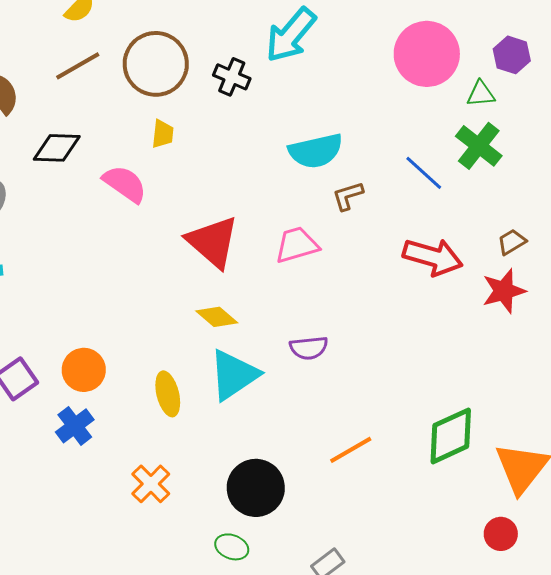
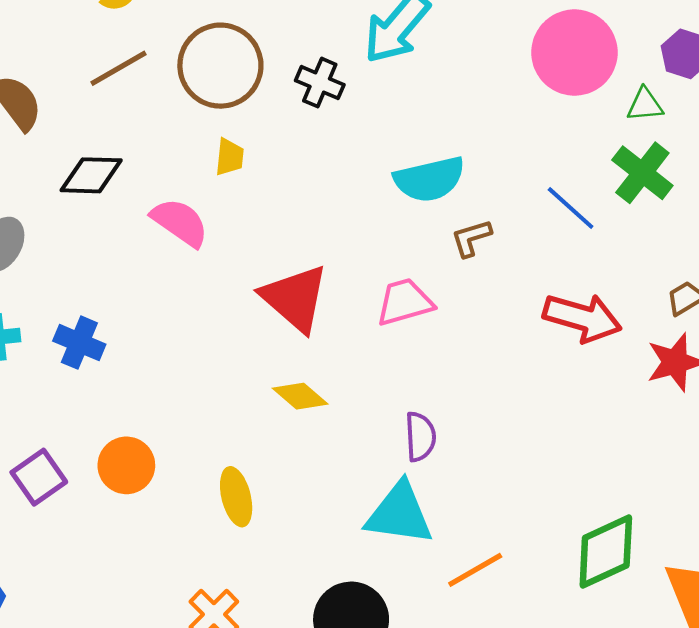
purple semicircle: (309, 348) -> (420, 437), turned -87
cyan triangle: (234, 375) -> (399, 514), moved, turned 42
blue cross: (75, 426) -> (79, 343), moved, turned -30

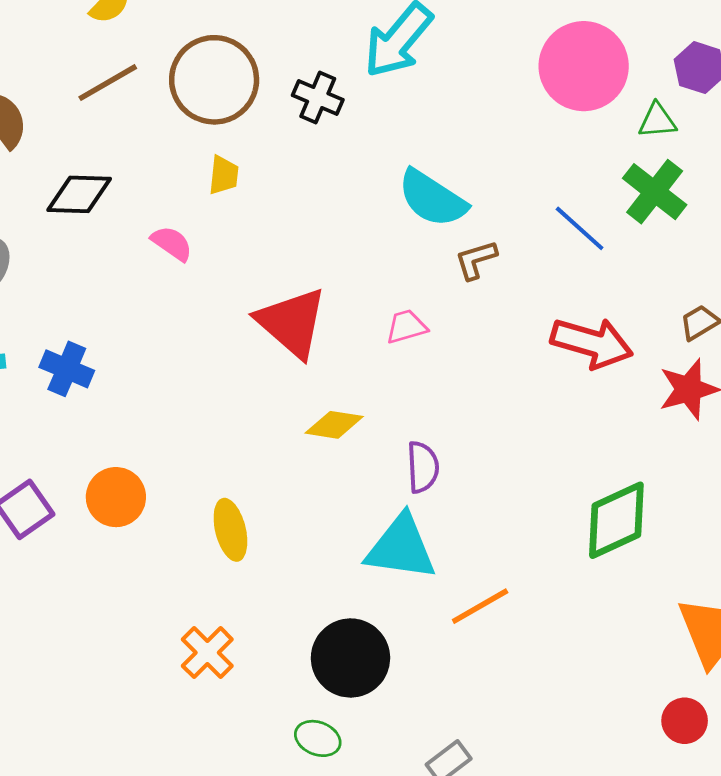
cyan semicircle: (429, 179) -> (432, 198), turned 46
pink semicircle: (180, 222) -> (172, 243), size x0.7
pink trapezoid: (405, 302) -> (406, 327), size x0.7
yellow diamond: (300, 396) -> (334, 425), moved, turned -32
green diamond: (606, 552) -> (616, 520), moved

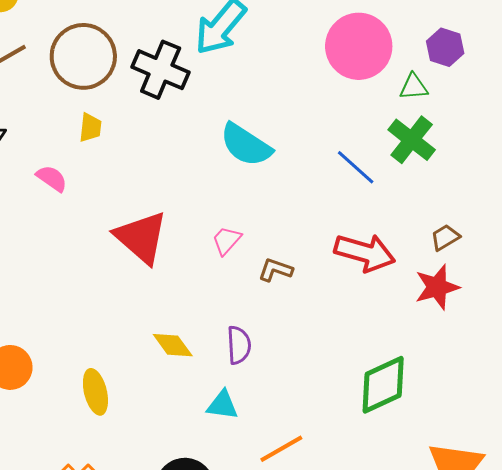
black cross: (318, 98) -> (161, 70), size x1.5
brown L-shape: (476, 260) -> (275, 270), moved, turned 36
pink trapezoid: (406, 327) -> (227, 240), turned -32
yellow diamond: (334, 425) -> (173, 345), moved, turned 45
cyan triangle: (401, 548) -> (223, 405), size x0.6

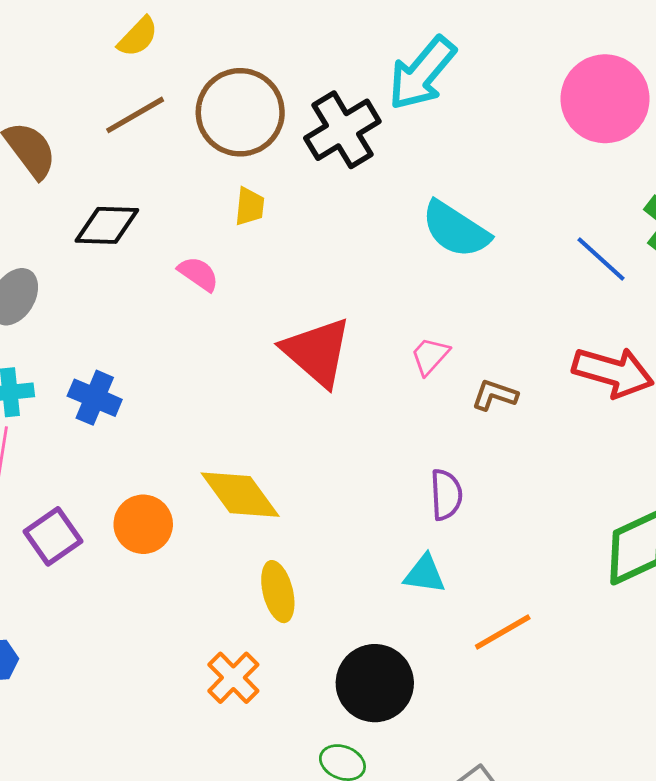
black cross: (161, 70) -> (342, 130), turned 36
yellow diamond: (173, 345) -> (240, 495), moved, size x1.5
yellow ellipse: (95, 392) -> (278, 592), moved

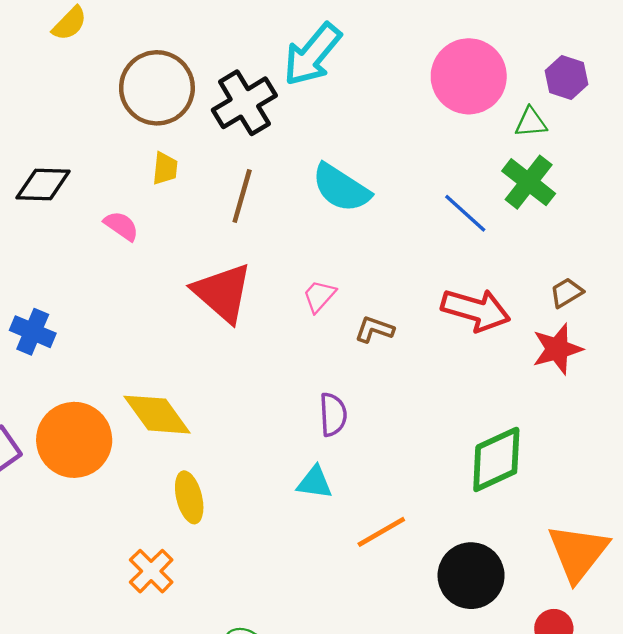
brown line: (135, 115) -> (242, 196), moved, turned -44
orange circle: (143, 524) -> (74, 440), size x1.5
black circle: (375, 683) -> (471, 576), moved

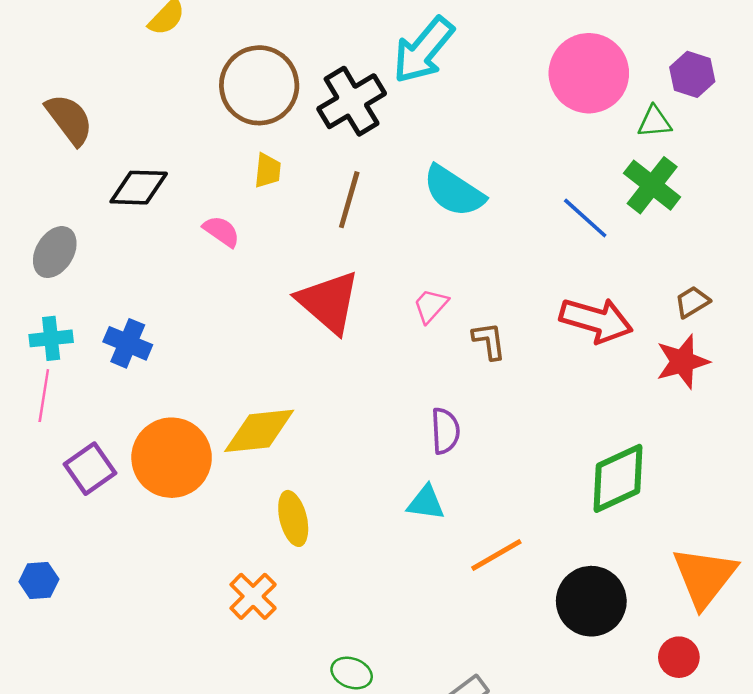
brown L-shape: (374, 329) -> (489, 341), turned 63
yellow diamond: (157, 415) -> (259, 431), turned -60

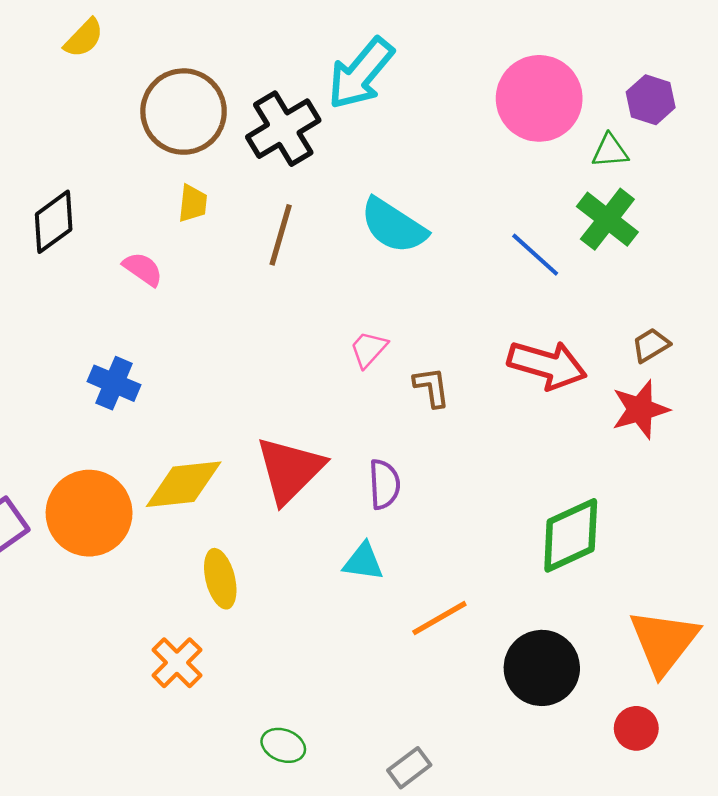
black diamond: (139, 188) -> (54, 222), turned -38
red triangle: (328, 302) -> (290, 470), moved, turned 34
blue cross: (128, 343) -> (114, 383), moved

